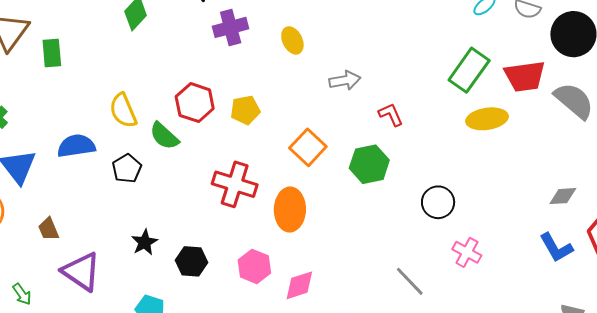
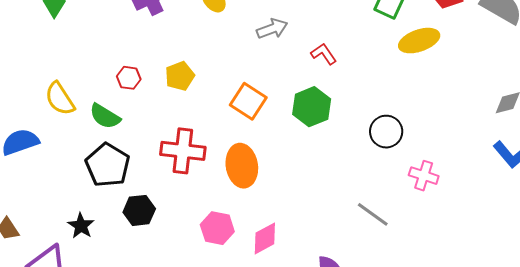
red hexagon: (195, 103) -> (129, 78), size x0.6
black pentagon: (127, 168) -> (108, 165), moved, size x1.5
black star: (145, 242) -> (81, 226), moved
black hexagon: (192, 261) -> (139, 210), moved

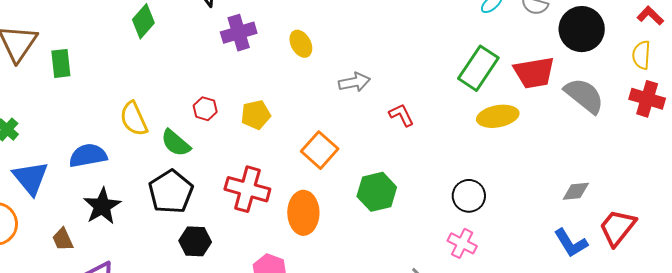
green hexagon: (312, 107) -> (377, 192), moved
black circle: (386, 132) -> (469, 196), moved
pink cross: (424, 176) -> (462, 243), moved
black star: (81, 226) -> (102, 206), moved, size x1.4

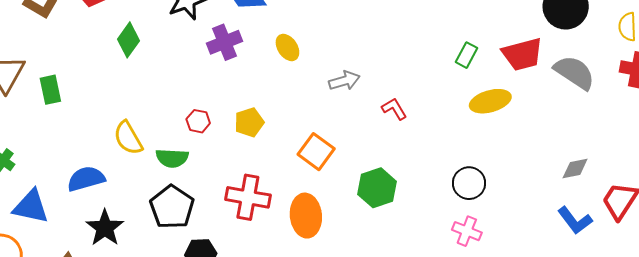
green rectangle: (478, 68) -> (466, 55), size x0.6
green semicircle: (176, 143) -> (172, 158), turned -32
blue triangle: (31, 178) -> (31, 207), turned -33

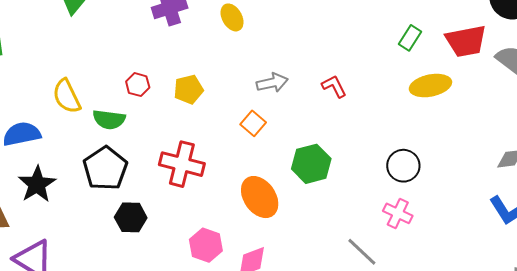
gray arrow: (344, 81) -> (272, 83), moved
orange square: (316, 152) -> (253, 123), size x0.7
orange ellipse: (306, 216) -> (260, 197), moved, turned -33

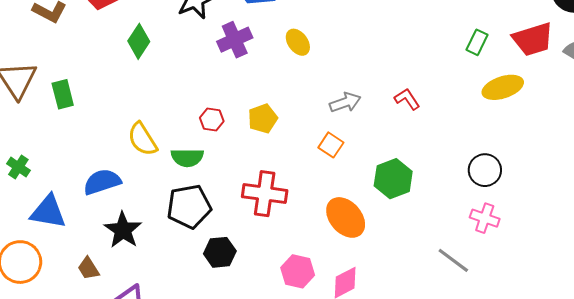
black pentagon: (105, 168) -> (189, 206), turned 30

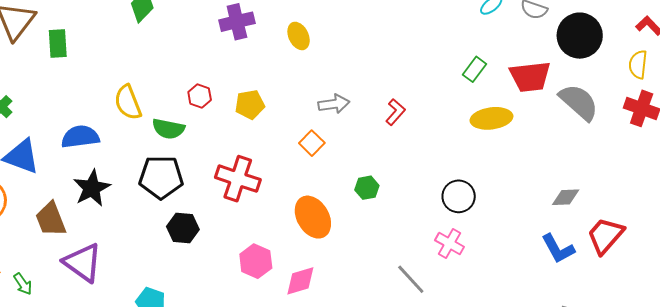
red L-shape: (407, 99) -> (395, 112), turned 64
green hexagon: (393, 179) -> (367, 188), size x0.6
brown trapezoid: (88, 268) -> (51, 219), size x1.5

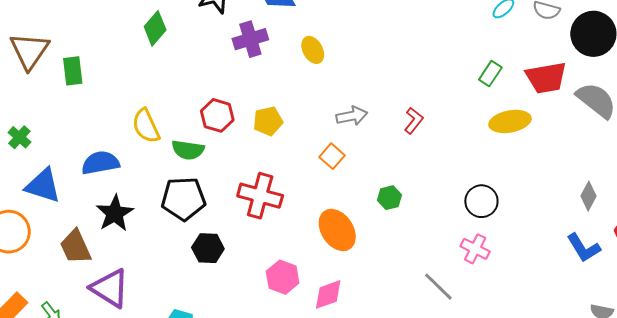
red hexagon: (200, 96) -> (217, 115), size x1.4
gray diamond: (566, 197) -> (588, 196), turned -56

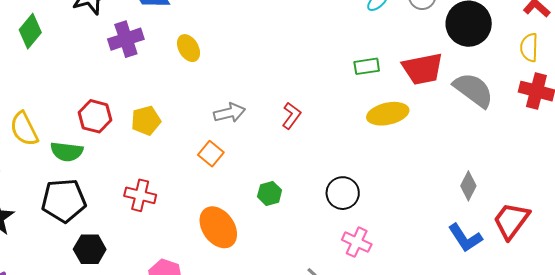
green rectangle: (490, 73) -> (367, 66), turned 50
red cross: (260, 196) -> (140, 195), size x0.7
black circle: (481, 201) -> (343, 193), moved

